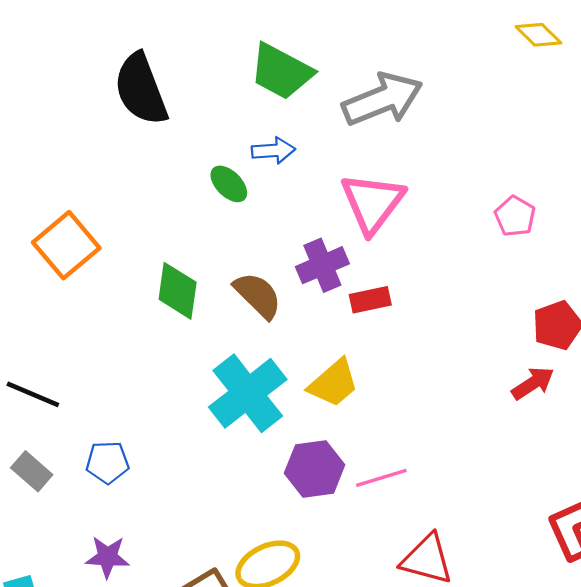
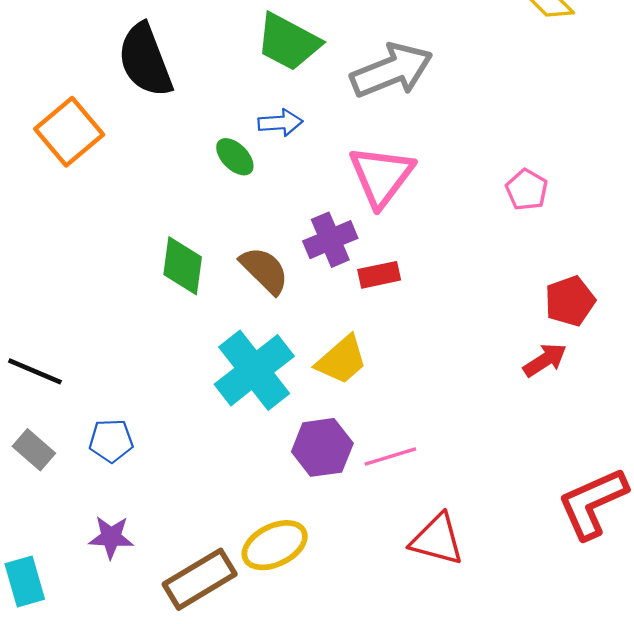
orange square: (66, 245) -> (69, 132), moved

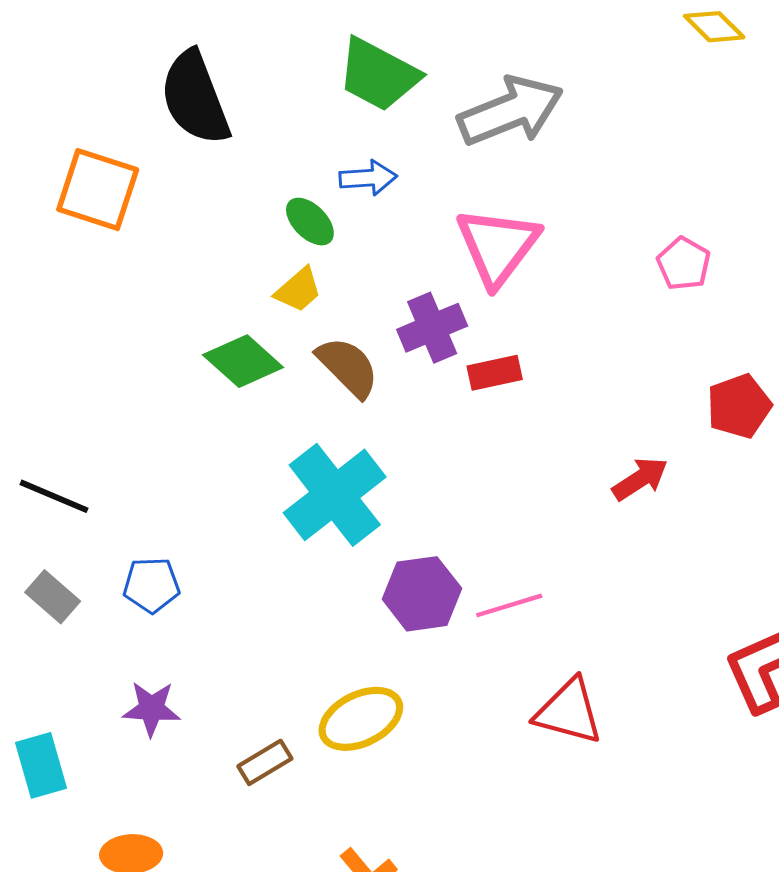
orange square: (69, 132) -> (98, 190), turned -32
green diamond: (183, 266) -> (243, 361), turned -56
yellow trapezoid: (342, 360) -> (298, 290), moved, size x0.7
red arrow: (545, 360) -> (640, 479), moved
brown rectangle: (200, 579) -> (265, 762), size x0.6

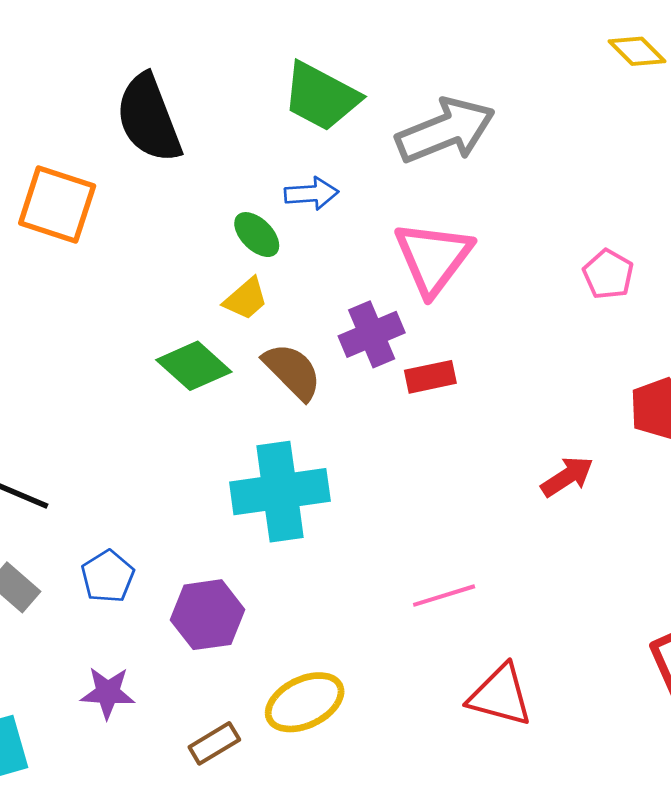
cyan cross: (335, 495) -> (280, 492), turned 30
blue pentagon: (151, 585) -> (108, 576), turned -30
purple hexagon: (422, 594) -> (208, 615), moved

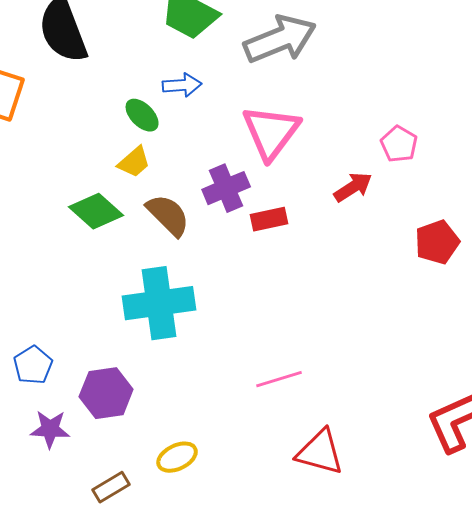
red arrow: (567, 477) -> (353, 187), moved
purple star: (108, 693) -> (50, 429), moved
yellow ellipse: (305, 702) -> (177, 457), size x0.7

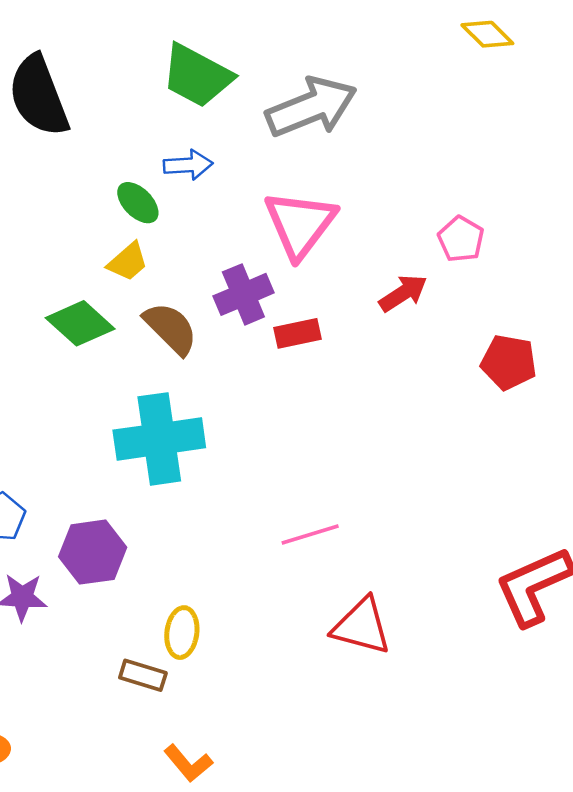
red pentagon: (437, 242) -> (509, 362), turned 30
yellow ellipse: (177, 457) -> (182, 633), turned -57
brown rectangle: (111, 487) -> (143, 675), moved, turned 48

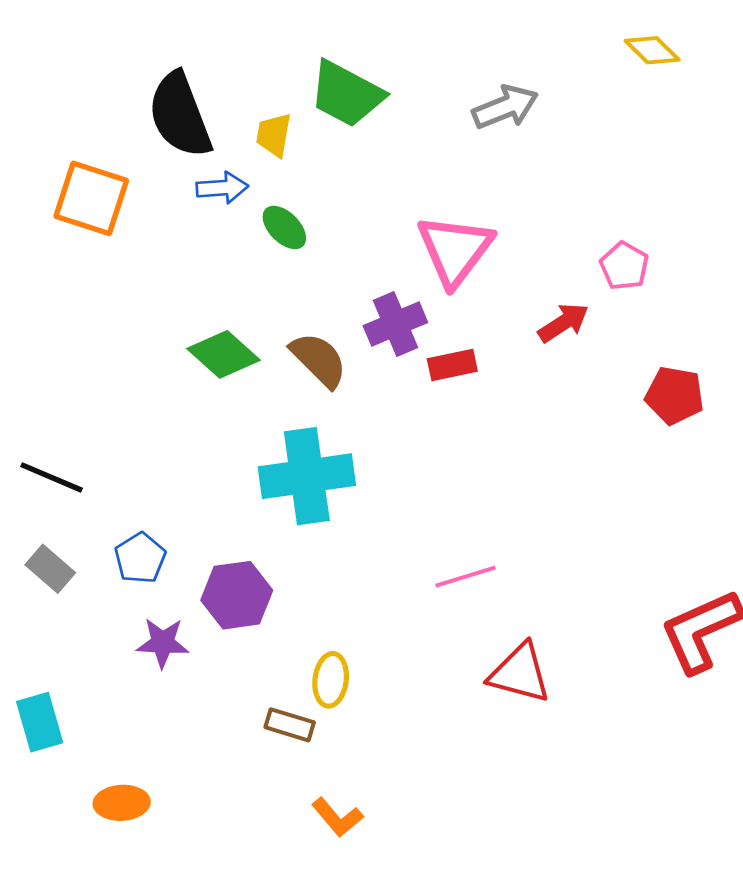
gray arrow: (311, 107) -> (505, 107), moved, size x0.7
blue arrow: (188, 165) -> (222, 188), moved
yellow trapezoid: (128, 262) -> (274, 135), moved, turned 141

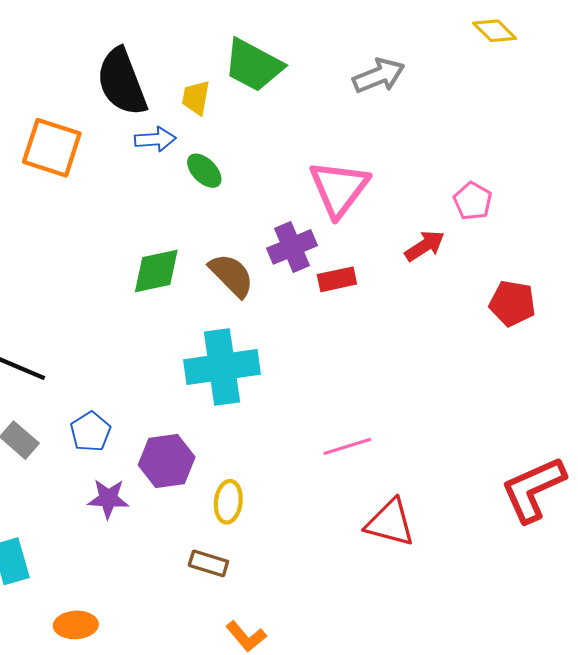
green diamond: (224, 354) -> (156, 271), turned -54
yellow ellipse: (331, 680) -> (228, 502), moved

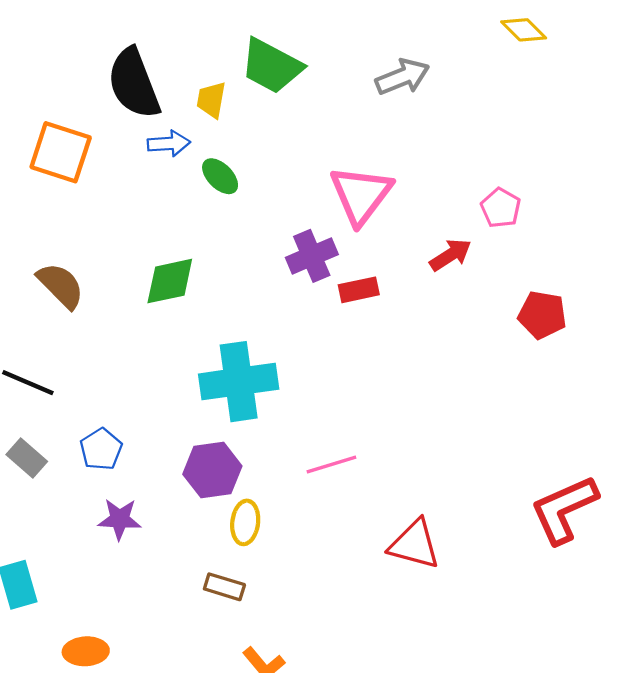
brown semicircle: (231, 275) -> (61, 285), moved
pink line: (347, 446) -> (331, 465), moved
purple hexagon: (167, 461) -> (212, 470), moved

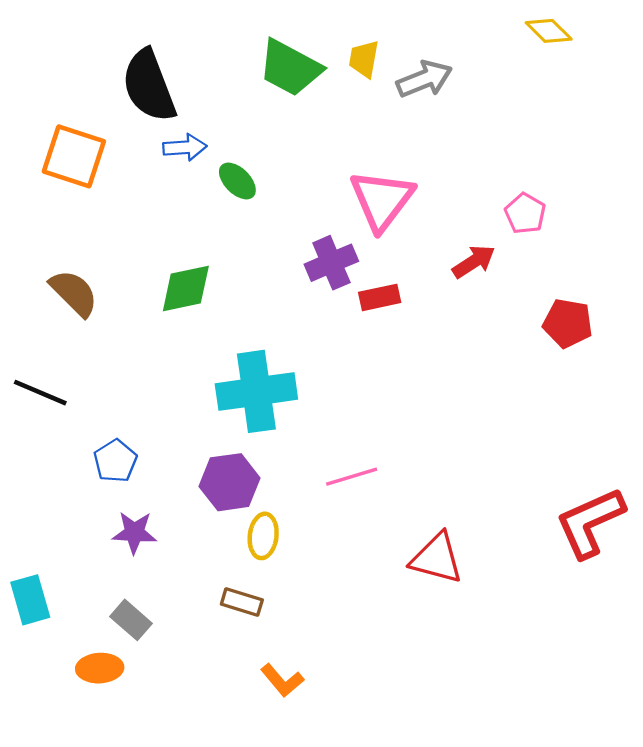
yellow trapezoid: (211, 100) -> (364, 59), moved
gray rectangle: (27, 458) -> (131, 620), moved

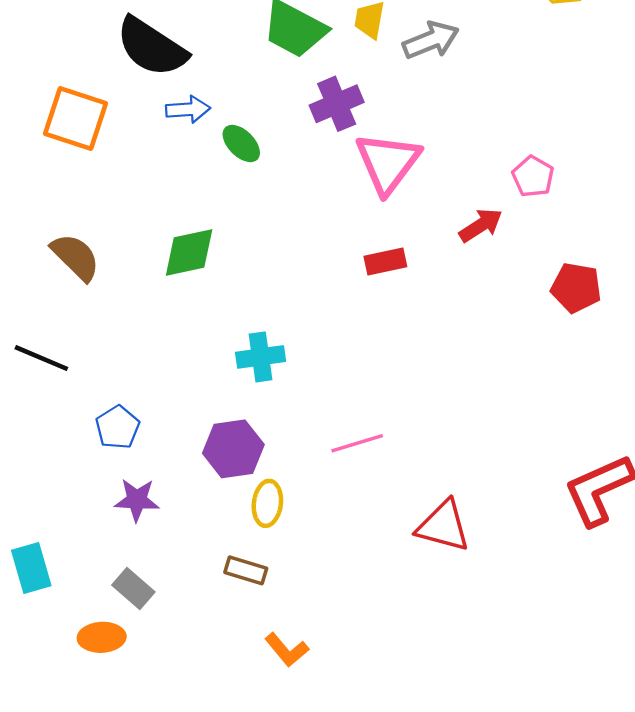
black semicircle: (149, 86) -> (152, 47), turned -36
purple cross: (331, 263) -> (337, 104), moved
cyan cross: (256, 391) -> (261, 357), size x0.6

